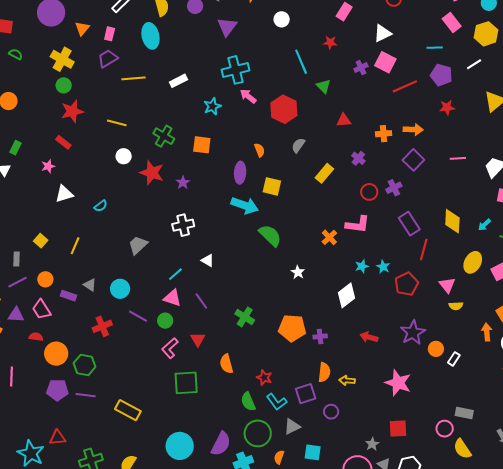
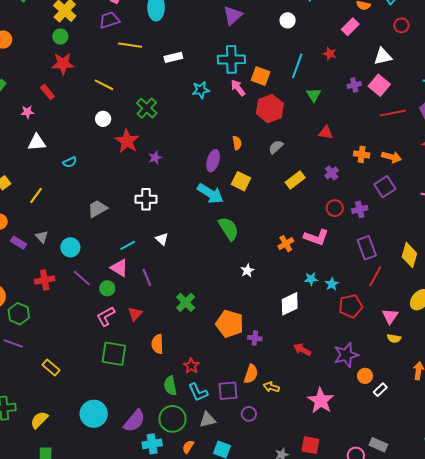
cyan line: (301, 62) -> (297, 66), turned 30
orange square: (202, 145) -> (261, 76), moved
yellow rectangle: (128, 410) -> (51, 367), size x0.7

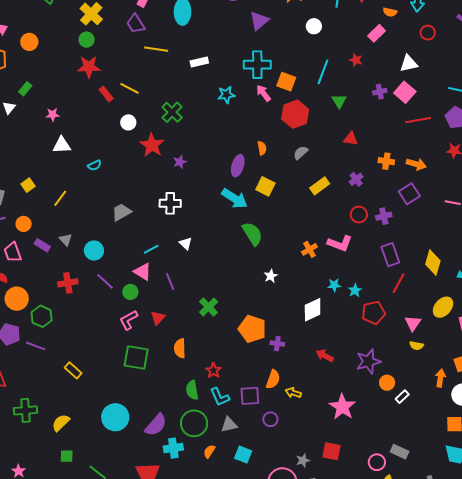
purple trapezoid: (109, 20) -> (136, 24), turned -105
red rectangle: (47, 92) -> (106, 94), moved

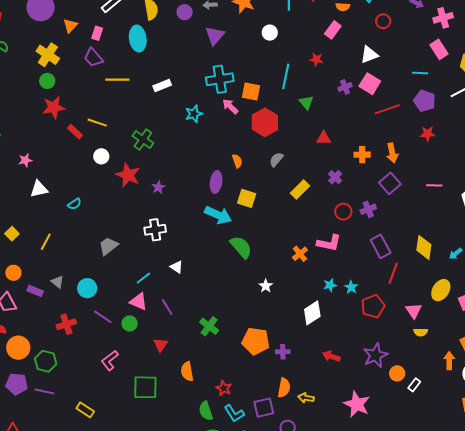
orange arrow: (416, 164) -> (392, 153), turned 72
pink L-shape: (129, 320) -> (110, 360), moved

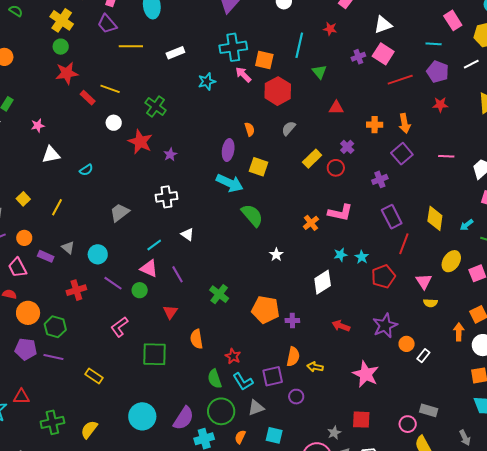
red circle: (343, 212) -> (336, 168), moved

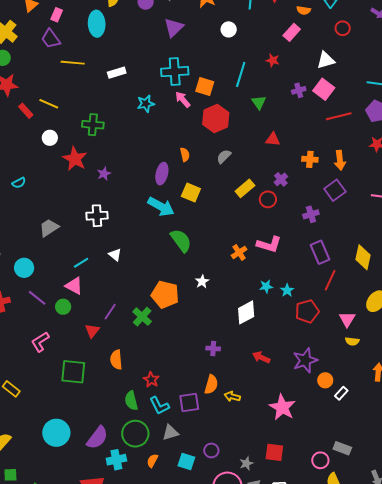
green cross: (156, 106) -> (93, 125), turned -35
purple line: (177, 274) -> (110, 312), moved, turned 60
orange pentagon: (265, 310) -> (165, 295), moved
purple circle: (296, 397) -> (211, 450), moved

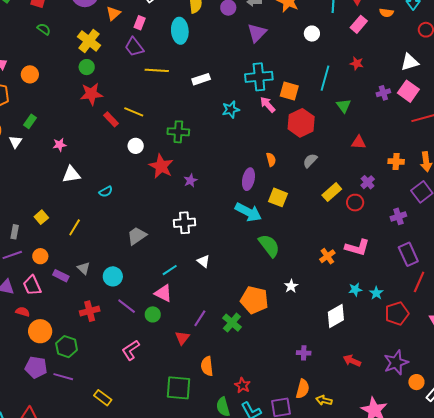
pink rectangle: (292, 32) -> (359, 24), moved
green square: (73, 372) -> (179, 388), moved

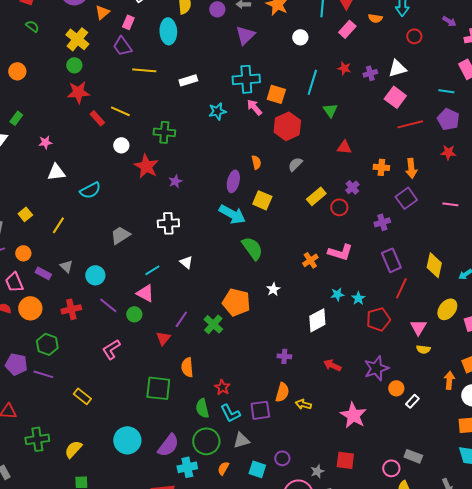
purple cross: (383, 93) -> (370, 73), moved
cyan semicircle: (106, 192) -> (90, 190), size x1.5
orange circle: (40, 331) -> (30, 308), moved

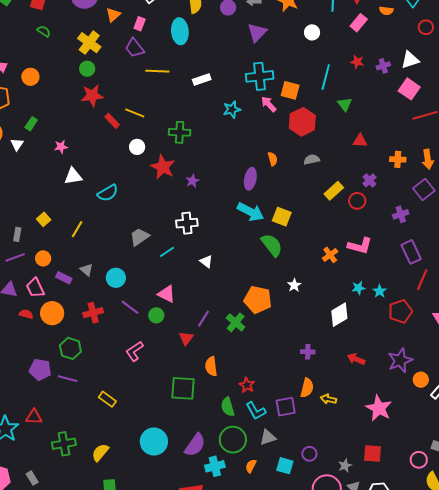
gray semicircle: (295, 164) -> (312, 160), turned 35
yellow square: (262, 200) -> (282, 217), moved
cyan line: (152, 270) -> (167, 252), moved

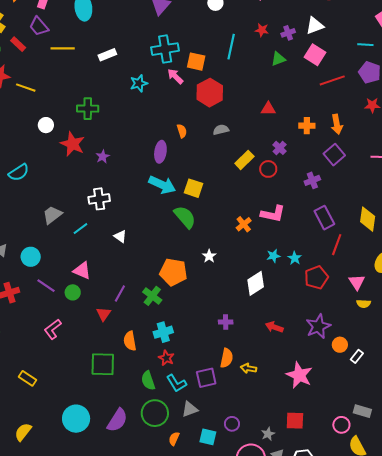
green triangle: (345, 104) -> (278, 59), moved, turned 49
yellow line: (135, 113) -> (26, 88), moved
red rectangle: (112, 121) -> (18, 44), moved
cyan cross: (215, 466) -> (163, 332), moved

